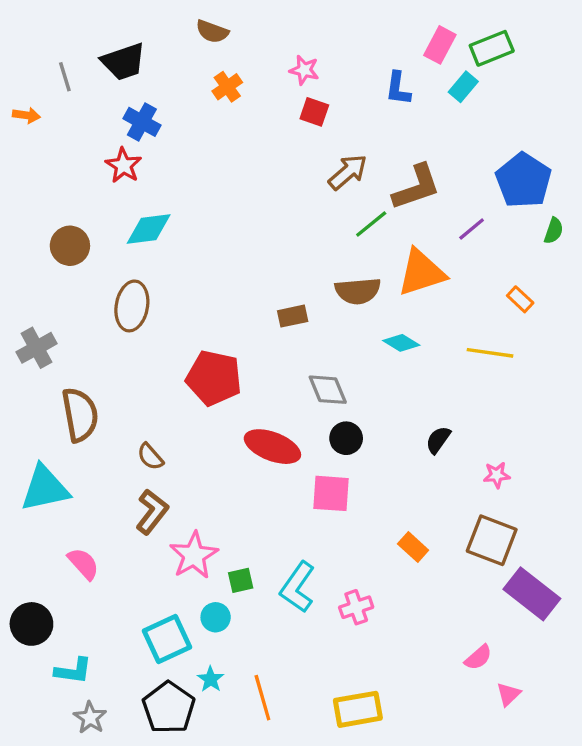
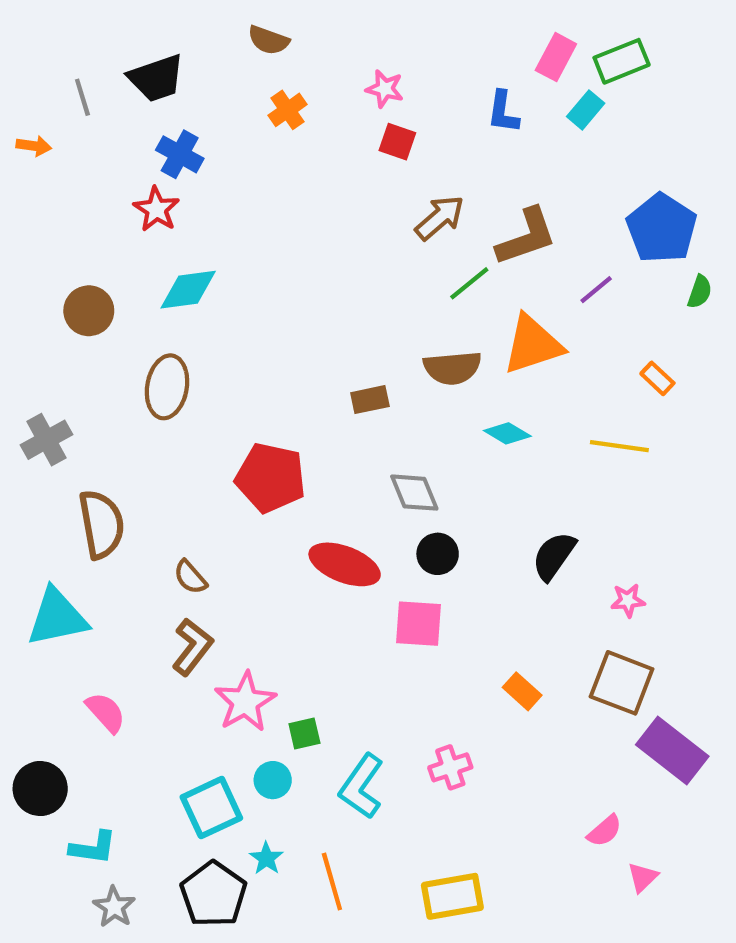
black semicircle: (438, 440) -> (554, 556), size x1.4
cyan L-shape: (298, 587) -> (361, 786), moved

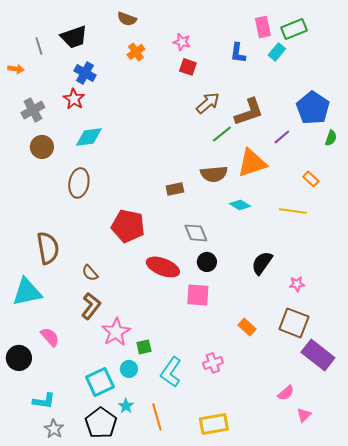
pink rectangle: (556, 57) -> (263, 27), turned -40
gray cross: (47, 440) -> (33, 110), moved
black circle: (40, 789) -> (19, 358), moved

